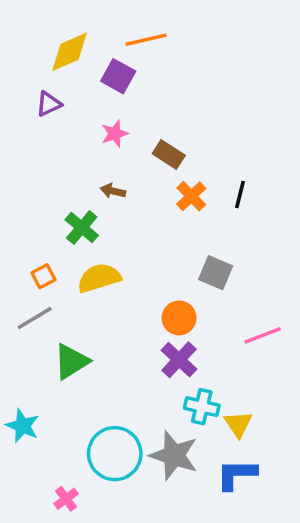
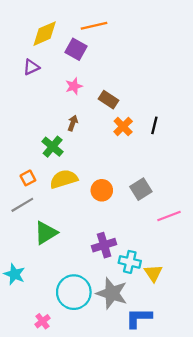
brown arrow: (113, 191) -> (73, 123), turned 96
gray square: (216, 273) -> (141, 189), moved, turned 35
orange circle: (179, 318) -> (102, 190), moved
purple cross: (179, 360) -> (104, 245), moved, turned 30
blue L-shape: (236, 474) -> (139, 318), moved

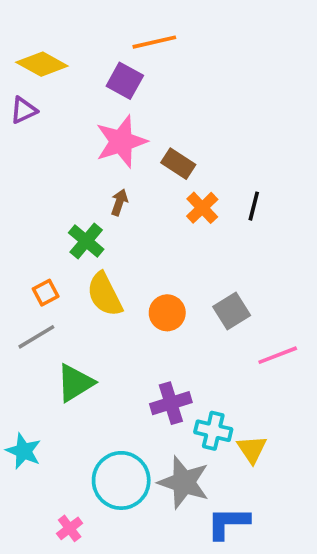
yellow diamond: (45, 34) -> (42, 64), moved, turned 52
purple triangle: (31, 67) -> (24, 110), moved
pink star: (74, 86) -> (121, 142), size x1.8
yellow semicircle: (64, 179) -> (105, 294), turned -100

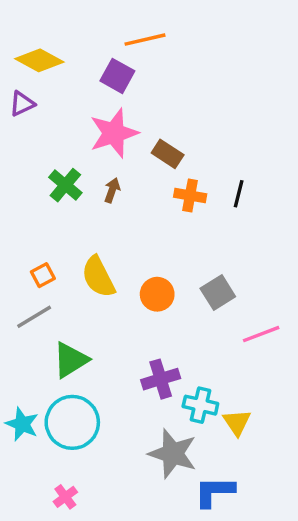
orange cross: (202, 208) -> (190, 195), turned -36
green cross: (86, 241) -> (65, 185), moved
cyan circle: (121, 480) -> (72, 422), moved

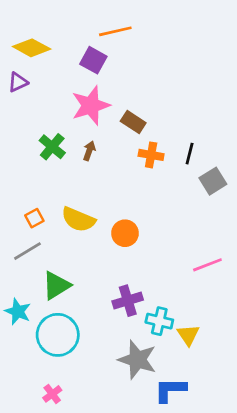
yellow semicircle: (98, 277) -> (78, 219), turned -40
gray square: (218, 292) -> (213, 181), moved
cyan star: (22, 424) -> (18, 312), moved

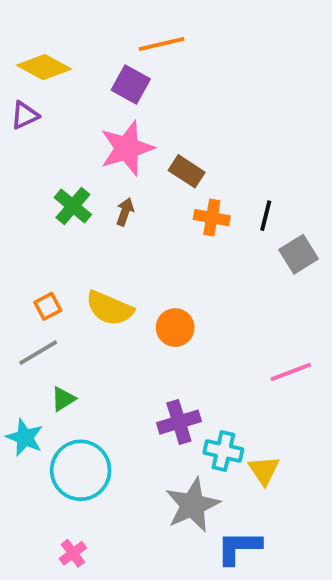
green triangle: (56, 285) -> (63, 399), moved, size x0.6
gray star: (137, 360) -> (192, 505), turned 30

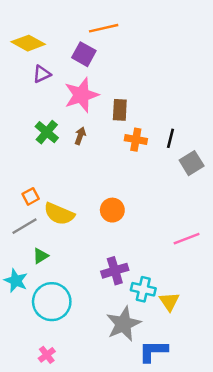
purple triangle: (25, 115) -> (42, 74), moved
brown rectangle: (187, 171) -> (120, 110), turned 60
yellow semicircle: (110, 308) -> (59, 214), moved

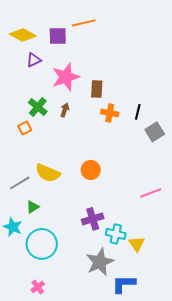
purple square: (84, 54) -> (58, 36), moved, turned -30
orange square: (31, 196) -> (25, 128), moved

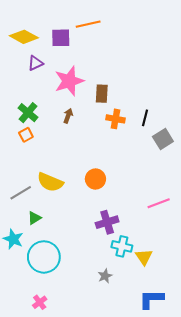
green cross: (38, 107) -> (28, 113), moved
purple cross: (93, 219) -> (107, 222), moved
gray star: (100, 262) -> (105, 276), size x0.5
blue L-shape: (124, 284) -> (151, 299), moved

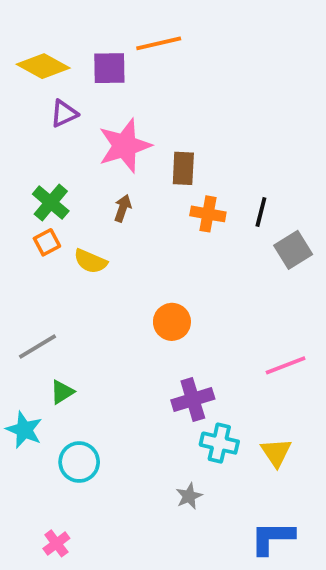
yellow semicircle: (50, 182) -> (90, 261), moved, size x0.7
cyan circle: (44, 257) -> (79, 462), size x0.7
yellow triangle: (144, 257) -> (276, 453), moved
pink cross: (40, 302) -> (56, 543), moved

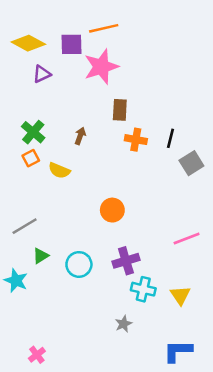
pink star: (125, 146) -> (101, 67), moved
cyan circle: (79, 462) -> (79, 264), moved

